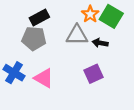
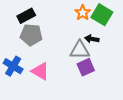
black rectangle: (39, 17) -> (26, 16), moved
gray triangle: (77, 35) -> (80, 50), moved

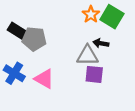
black rectangle: (26, 16) -> (18, 31), moved, turned 60
purple square: (86, 67) -> (94, 74), turned 30

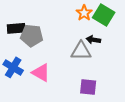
black rectangle: (18, 31) -> (16, 28), turned -36
purple square: (94, 74) -> (88, 87), moved

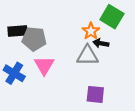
orange star: (84, 13) -> (91, 31), moved
pink triangle: (41, 73) -> (44, 65), moved, turned 30

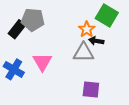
black rectangle: (18, 31) -> (17, 29), turned -48
gray pentagon: (34, 39) -> (33, 20), moved

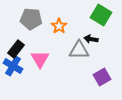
black rectangle: (17, 29) -> (16, 49), moved
orange star: (87, 29) -> (59, 26), moved
purple square: (91, 90) -> (102, 77), moved, turned -36

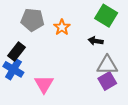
gray triangle: (79, 50) -> (107, 65), moved
pink triangle: (40, 59) -> (44, 84), moved

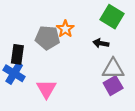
gray pentagon: (32, 20) -> (47, 38), moved
black rectangle: (17, 51) -> (17, 54), turned -30

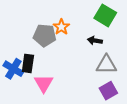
black rectangle: (17, 54) -> (28, 63), moved
purple square: (113, 86) -> (108, 91), moved

